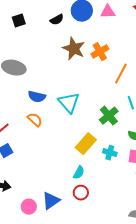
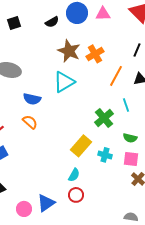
cyan triangle: (69, 103) -> (64, 82), moved, turned 40

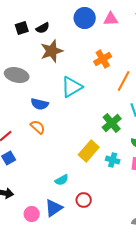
black semicircle: (52, 22) -> (43, 28), moved
brown star: (69, 51) -> (52, 51), moved, turned 30
cyan semicircle: (74, 175) -> (62, 180), moved, turned 32

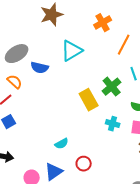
gray ellipse: (17, 75) -> (17, 54), moved, turned -45
orange semicircle: (38, 127) -> (15, 82), moved
yellow rectangle: (89, 151) -> (89, 100), moved, turned -70

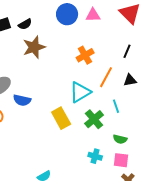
cyan triangle: (72, 51) -> (80, 92), moved
yellow rectangle: (89, 100) -> (61, 118), moved

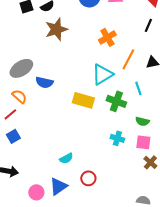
black line: (127, 51) -> (148, 25), moved
yellow rectangle: (61, 118) -> (83, 100), turned -45
green cross: (94, 119) -> (116, 101), turned -30

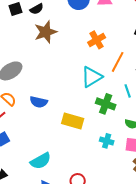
blue semicircle: (44, 82) -> (39, 102), moved
yellow rectangle: (83, 100) -> (73, 121), moved
cyan semicircle: (66, 158) -> (41, 161), moved, size x1.5

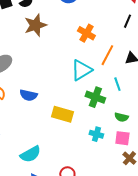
orange cross: (97, 40) -> (86, 33), turned -30

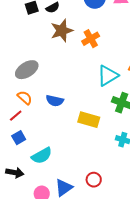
orange cross: (86, 33) -> (91, 39), moved, turned 30
cyan semicircle: (30, 154) -> (42, 156), moved

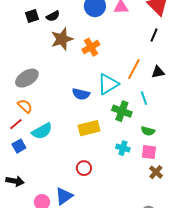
blue semicircle: (55, 101) -> (81, 94), moved
yellow rectangle: (89, 120) -> (89, 128), turned -30
cyan semicircle: (42, 156) -> (42, 131), moved
red circle: (94, 180) -> (84, 168), moved

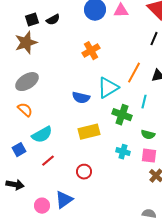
brown star: (62, 39) -> (26, 43), moved
cyan line: (144, 98) -> (144, 102), turned 32
red line: (16, 124) -> (48, 161), moved

